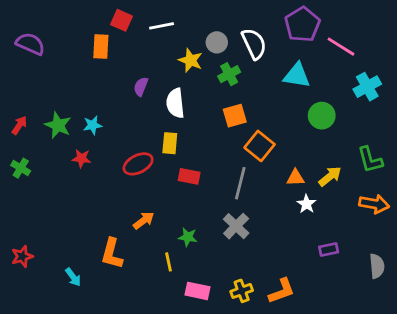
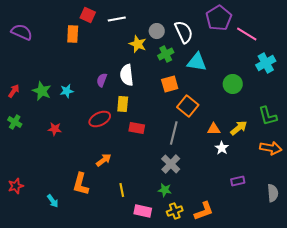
cyan triangle: (297, 76) -> (197, 62), moved
purple semicircle: (141, 87) -> (102, 80), moved
red star: (81, 158) -> (55, 129), moved
green star: (188, 237) -> (165, 190), moved

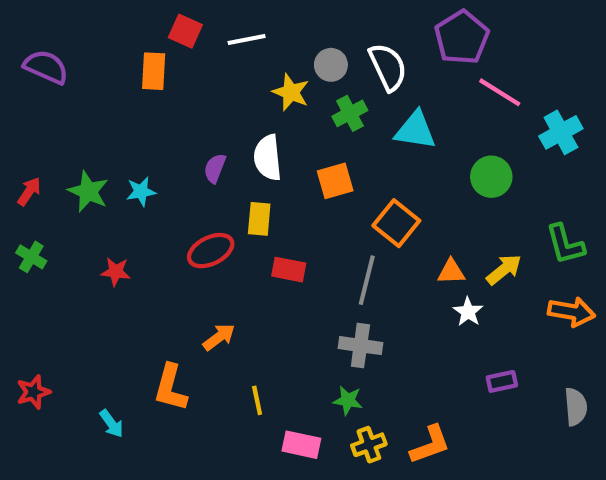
pink line: (247, 34) -> (500, 92), moved
orange square: (170, 84) -> (335, 181), moved
gray cross: (171, 164) -> (360, 346), turned -36

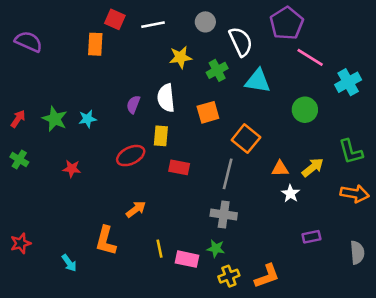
gray circle: (331, 65) -> (205, 22), moved
yellow star: (291, 92) -> (180, 57), turned -30
pink rectangle: (301, 445) -> (187, 259), moved

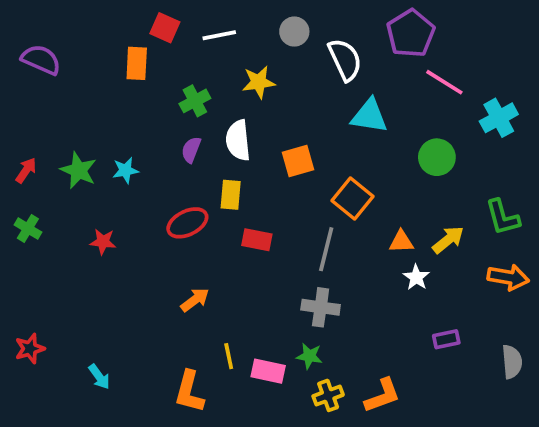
green cross: (217, 70) -> (195, 101), moved
orange L-shape: (106, 241) -> (189, 392), moved

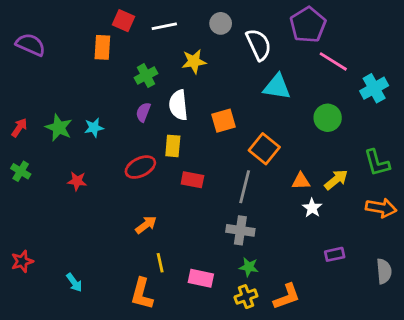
yellow line: (229, 356) -> (160, 263), moved
green star: (309, 356) -> (249, 267), moved

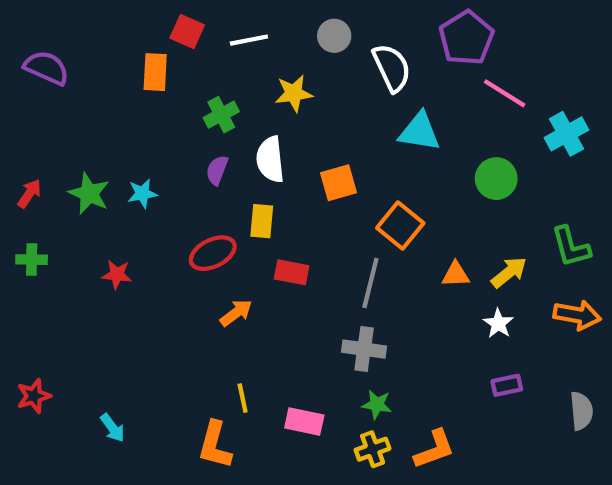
green cross: (21, 171) -> (32, 260), turned -30
white star: (312, 208) -> (498, 323), moved
orange arrow: (146, 225) -> (236, 313), moved

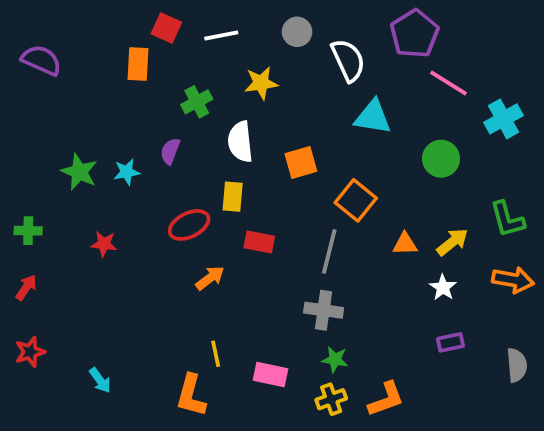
purple semicircle: (217, 170) -> (170, 151), moved
red arrow: (29, 193) -> (26, 287), moved

